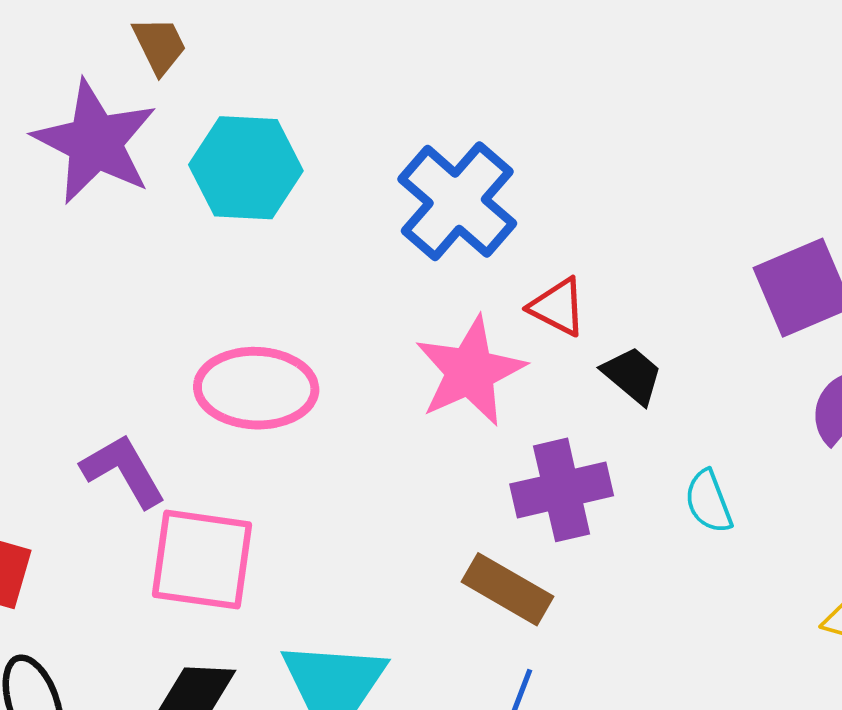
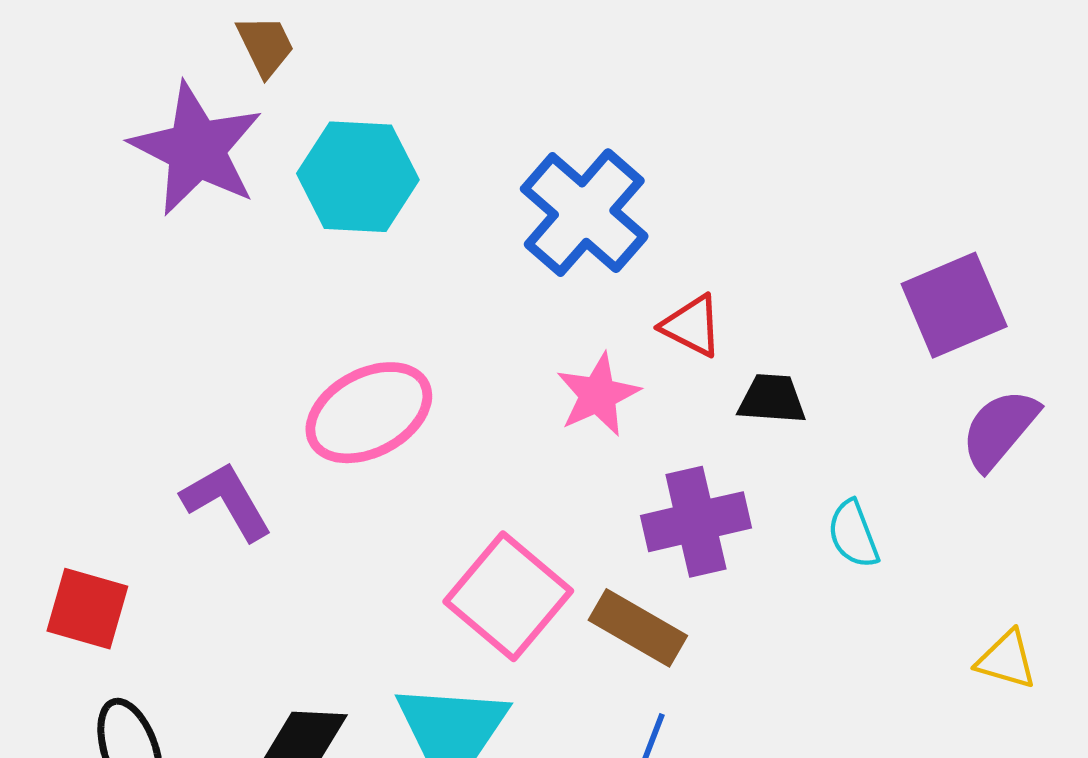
pink star: (470, 371) -> (598, 395), size x0.7
black trapezoid: (632, 375) -> (772, 399), turned -36
pink ellipse: (256, 388) -> (369, 413), turned -30
pink square: (202, 560) -> (508, 596), moved, turned 32

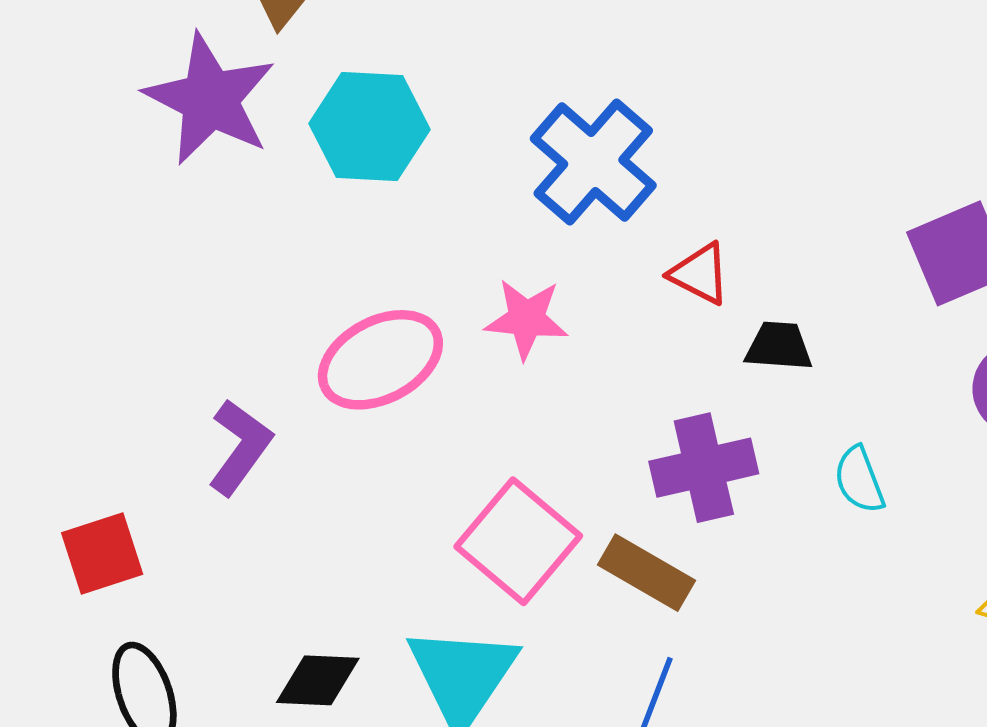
pink star: (598, 395) -> (526, 319), moved, turned 30
purple L-shape: (227, 501) -> (240, 447), turned 66
red square: (87, 609) -> (102, 554), turned -34

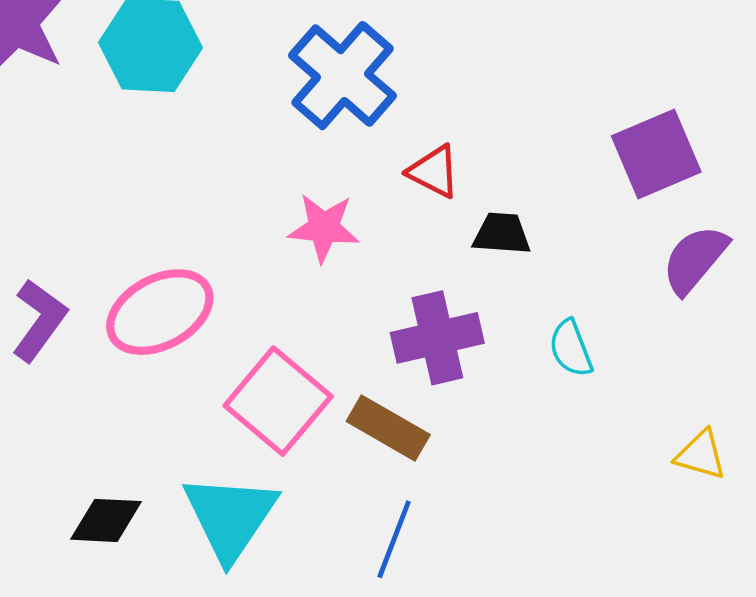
pink star: (526, 319) -> (324, 228), moved
pink ellipse: (380, 360) -> (160, 312), moved

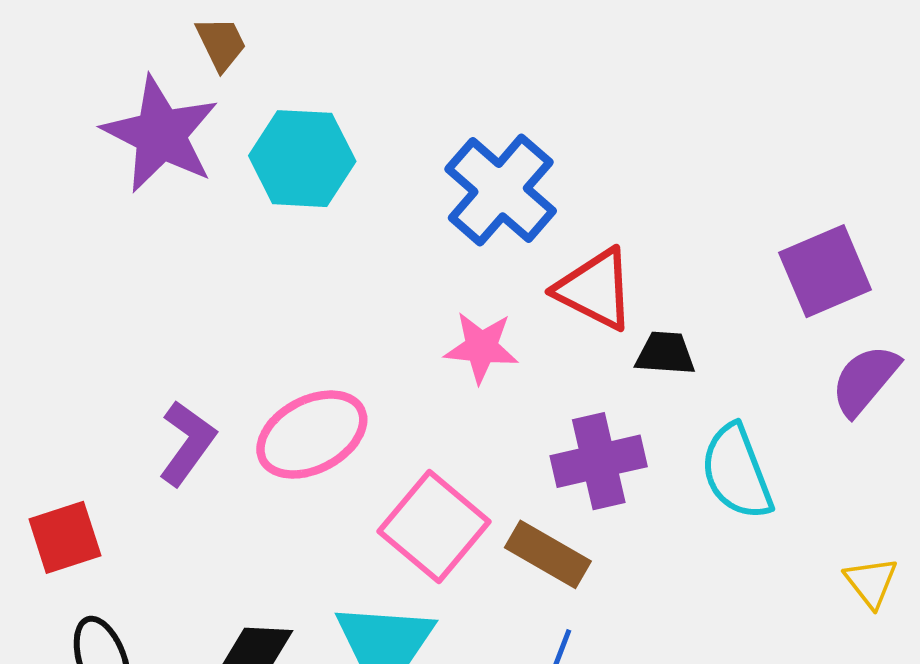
red triangle: (434, 172) -> (595, 289), size x1.5
cyan semicircle: (571, 348) -> (737, 472), size x1.6
yellow triangle: (701, 455) -> (871, 582), turned 36

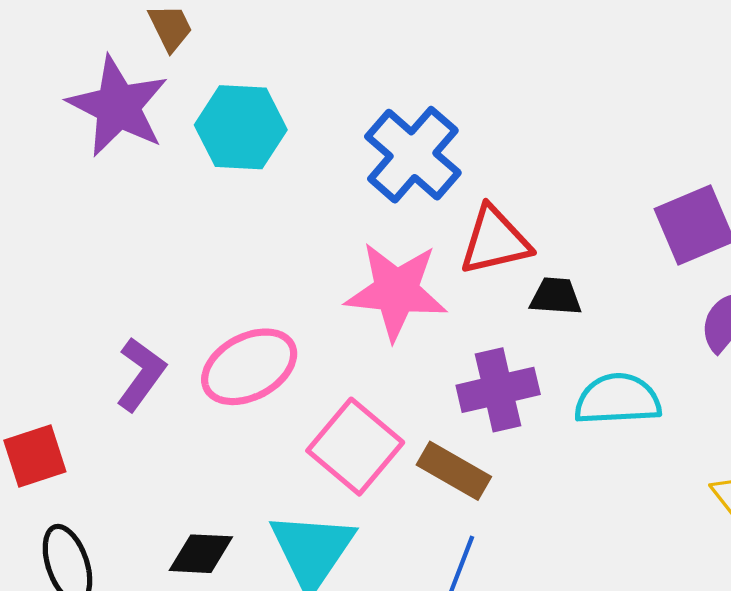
red triangle: (595, 289) -> (495, 241), turned -40
pink star: (481, 347) -> (396, 291), size x1.6
cyan semicircle: (737, 472) -> (618, 399), turned 108

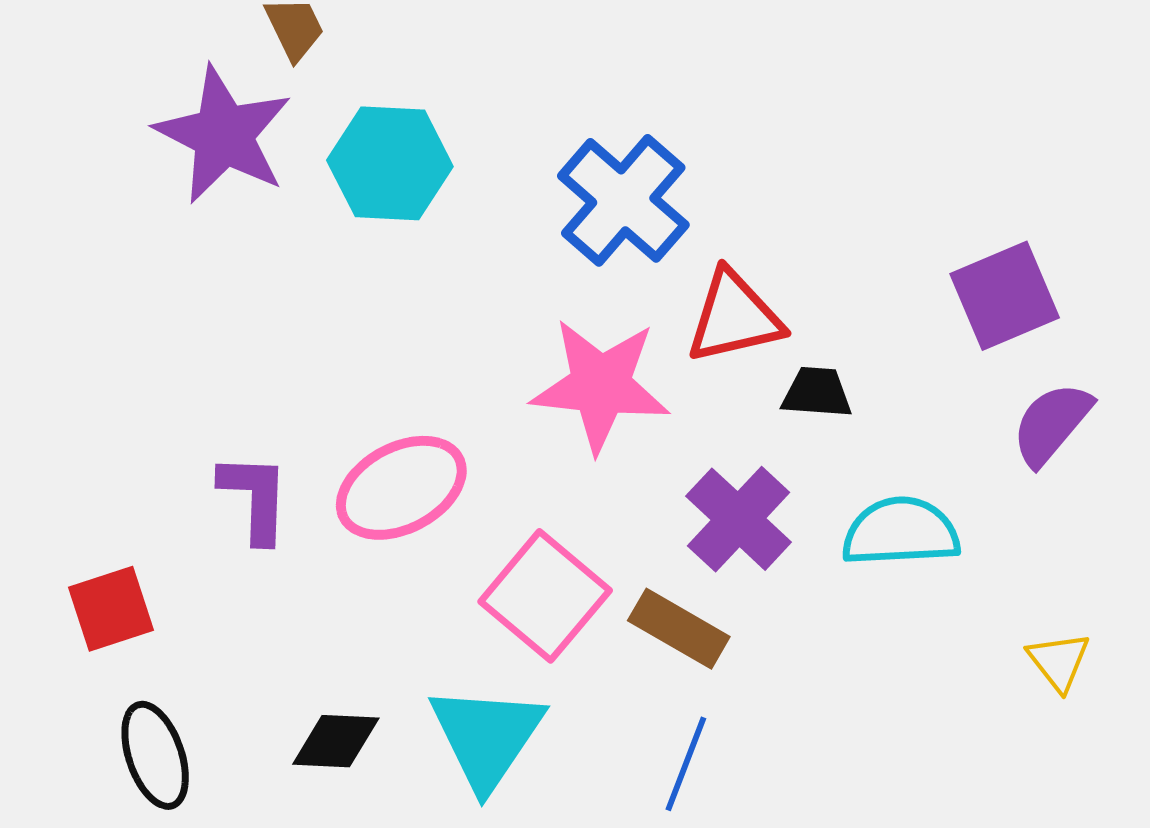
purple L-shape: (141, 374) -> (255, 498), turned -34
purple cross: (498, 390) -> (739, 519), turned -34

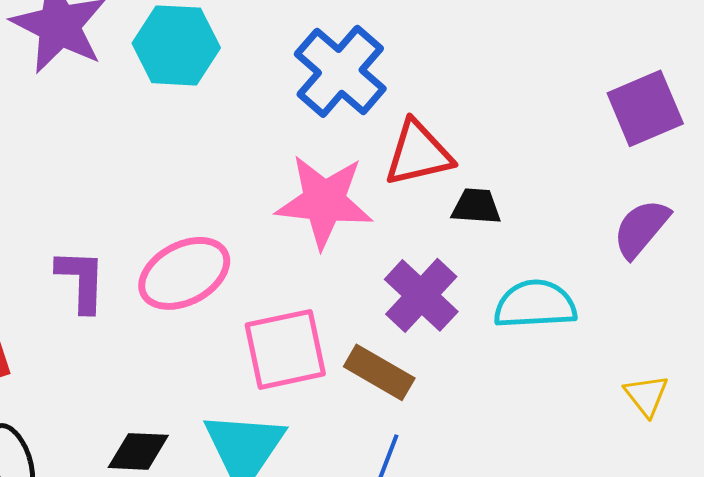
purple square: (1005, 296) -> (645, 108), moved
pink square: (545, 596) -> (285, 349), turned 38

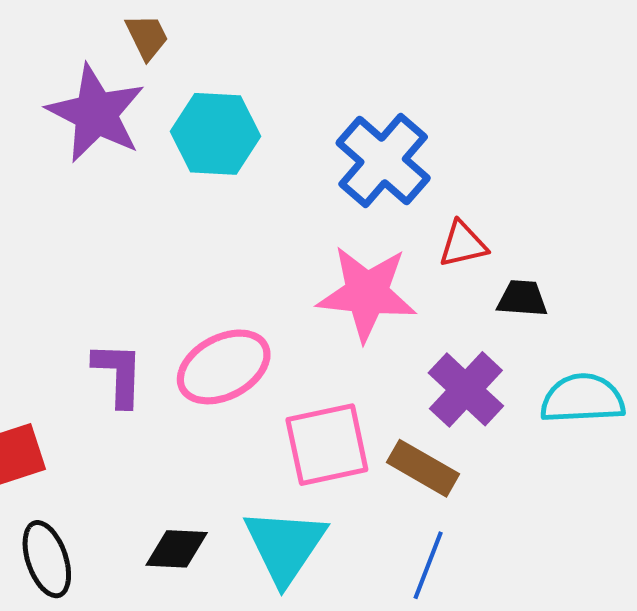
red triangle: (418, 153) -> (463, 244), size x0.7

